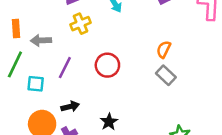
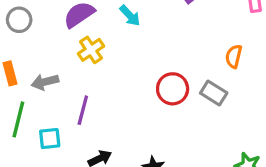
orange semicircle: (164, 49) -> (234, 56), moved
red circle: (107, 65) -> (173, 89), moved

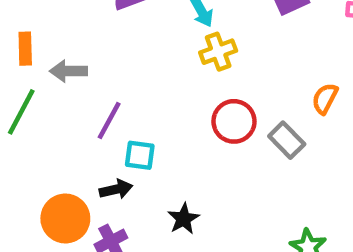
yellow cross: (91, 50) -> (218, 52), moved
cyan square: (50, 139) -> (140, 155), moved

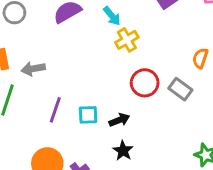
purple line: (109, 121) -> (55, 110), moved
black arrow: (116, 189) -> (119, 120), moved

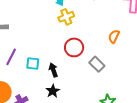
gray rectangle: (180, 89) -> (97, 64), moved
black arrow: (119, 120) -> (53, 70), turned -96

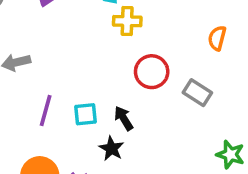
yellow cross: (66, 17) -> (127, 21), turned 35
black star: (53, 91) -> (111, 149), moved

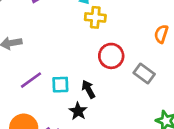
purple line: (46, 111) -> (31, 80), turned 35

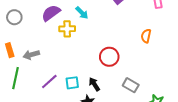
yellow cross: (95, 17) -> (67, 29), moved
gray rectangle: (144, 73) -> (131, 85), moved

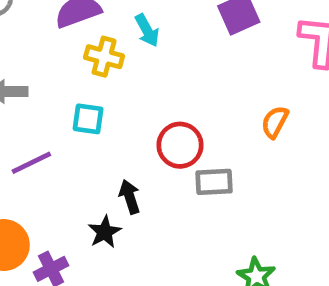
cyan square: (72, 83) -> (88, 119), moved
gray rectangle: (131, 85) -> (214, 182), moved, turned -49

